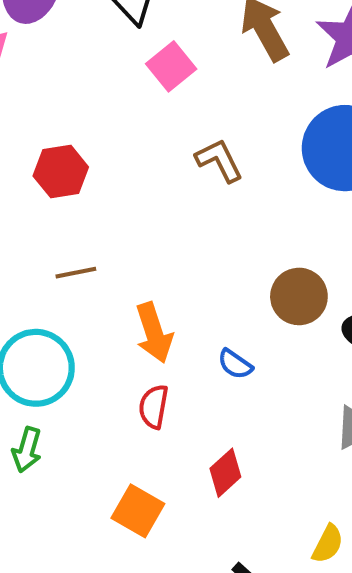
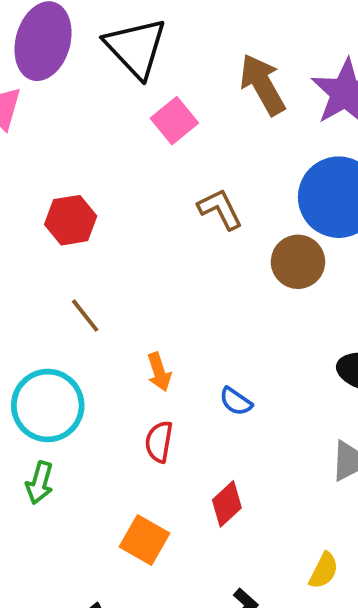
brown line: (76, 273) -> (85, 316), turned 63
brown circle: (299, 296) -> (298, 262), moved
orange arrow: (154, 333) -> (159, 372), size x0.7

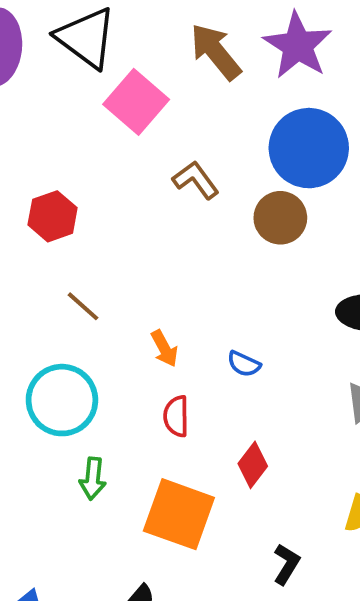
pink square: (174, 121) -> (136, 102), size x1.4
green arrow: (40, 483) -> (93, 479), moved
orange square: (144, 540) -> (179, 514), size x1.5

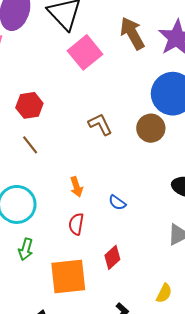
brown L-shape: (196, 180) -> (100, 124), moved
brown line: (83, 306) -> (30, 145), moved
orange square: (179, 514) -> (68, 277), turned -36

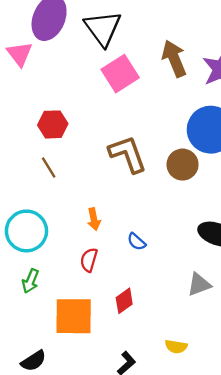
brown L-shape: (100, 124) -> (128, 154), size x1.5
yellow semicircle: (164, 293) -> (176, 347), turned 66

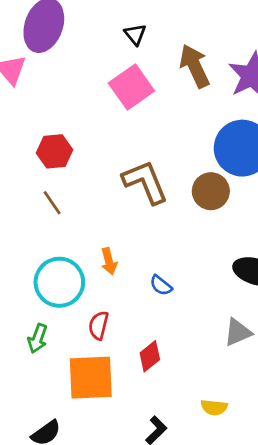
black triangle: (103, 28) -> (135, 34), moved, size x0.5
cyan circle: (26, 231) -> (59, 282), moved
red semicircle: (89, 260) -> (99, 325), moved

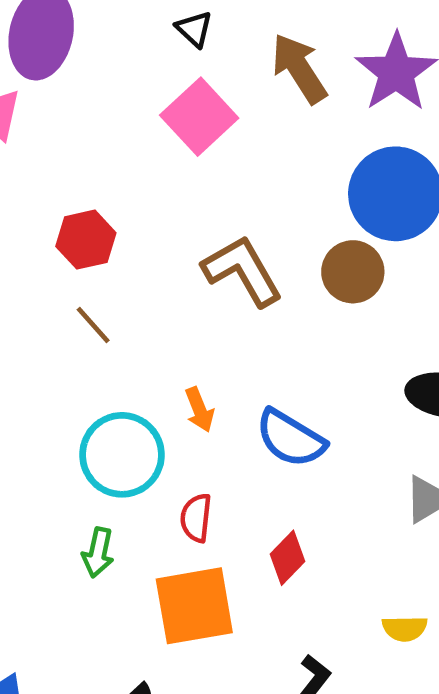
blue semicircle: (161, 285) -> (290, 438), size x1.8

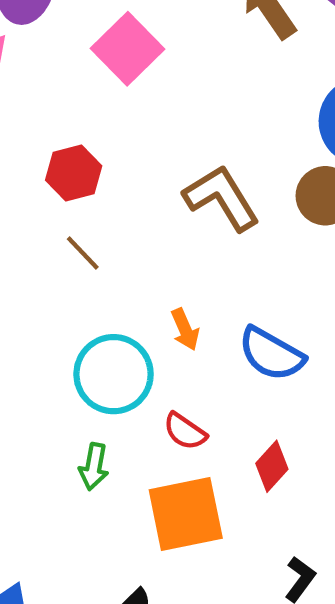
pink square: (199, 117) -> (128, 49), moved
red semicircle: (196, 518) -> (185, 431), turned -60

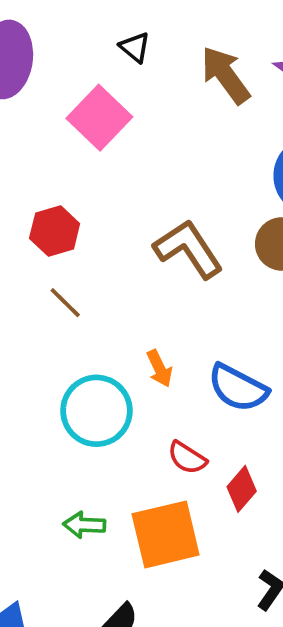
red semicircle: (185, 431) -> (187, 458), moved
green arrow: (94, 467) -> (84, 525), moved, turned 84

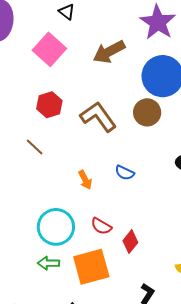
brown arrow: (226, 75) -> (109, 52), moved, turned -80
red hexagon: (55, 231) -> (49, 105), moved
blue semicircle: (238, 388) -> (125, 173), moved, size x0.6
cyan circle: (96, 411) -> (56, 227), moved

